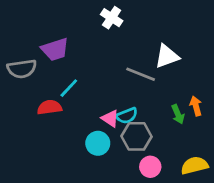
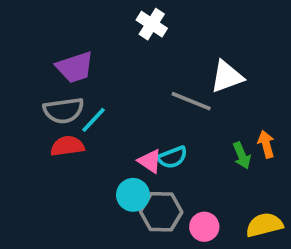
gray semicircle: (22, 69) -> (64, 110), moved
gray hexagon: (136, 136) -> (161, 212), moved

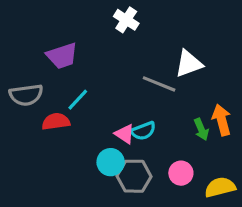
gray semicircle: (64, 110) -> (26, 95), moved
orange arrow: (266, 144) -> (222, 120), size x1.4
pink circle: (204, 227) -> (181, 173), moved

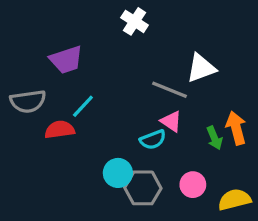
pink triangle: (125, 134) -> (171, 121), moved

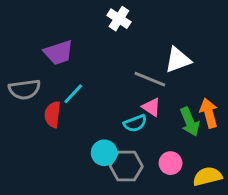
red semicircle: (60, 130) -> (53, 114), turned -75
green arrow: (214, 138) -> (190, 122), size x1.4

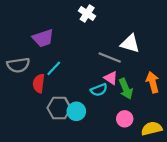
white triangle: (178, 60) -> (130, 44), turned 36
green arrow: (190, 122) -> (126, 89), moved
gray hexagon: (126, 166) -> (59, 108), moved

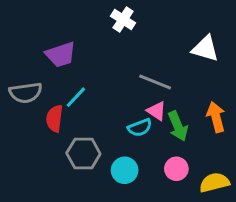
white triangle: (130, 44) -> (205, 48), moved
cyan circle: (76, 111) -> (125, 170), moved

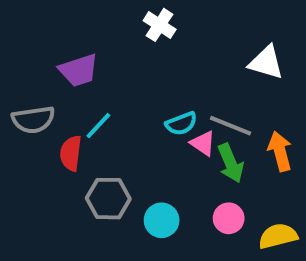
gray line: (155, 82) -> (231, 126), moved
cyan semicircle: (140, 128) -> (181, 124), moved

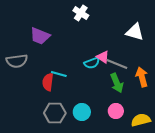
purple trapezoid: (79, 70) -> (40, 36), turned 40
cyan line: (98, 126) -> (59, 74), moved, turned 63
pink triangle: (203, 143) -> (103, 57), moved
red semicircle: (71, 153) -> (48, 82), moved
gray hexagon: (108, 199) -> (55, 113), moved

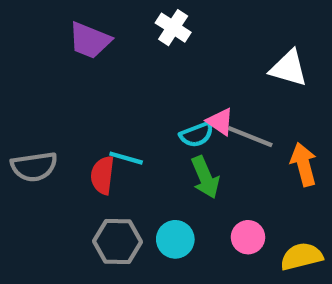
purple trapezoid: (40, 36) -> (90, 40), moved
gray semicircle: (17, 61) -> (34, 167), moved
green arrow: (117, 83) -> (205, 177), moved

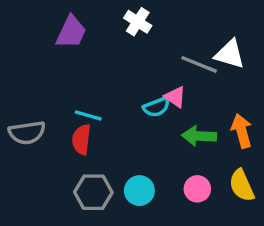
purple trapezoid: (90, 40) -> (71, 32), turned -87
gray line: (250, 137) -> (199, 64), moved
cyan line: (126, 158) -> (88, 116), moved
green arrow: (205, 177) -> (199, 136), moved, turned 116
yellow semicircle: (301, 256) -> (242, 185), moved, turned -100

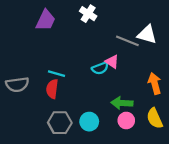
green arrow: (199, 136) -> (122, 103), moved

